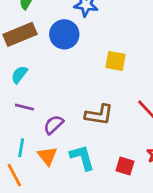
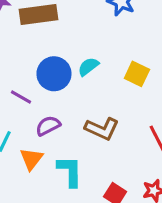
blue circle: (64, 34) -> (54, 74), moved
cyan semicircle: (19, 75) -> (88, 67), moved

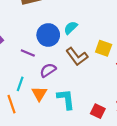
yellow square: (137, 74) -> (104, 48), moved
brown L-shape: (102, 129) -> (77, 57), moved, turned 35

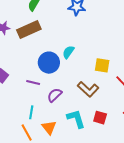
brown L-shape: (77, 57) -> (88, 89), moved
orange triangle: (39, 94) -> (49, 127), moved
red square: (98, 111) -> (100, 118), moved

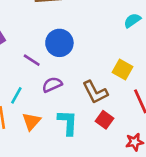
cyan semicircle: (68, 52) -> (132, 20), moved
red square: (100, 118) -> (105, 120), moved

